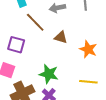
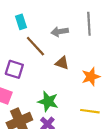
orange star: (88, 49) -> (91, 77), turned 30

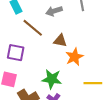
orange star: (91, 77) -> (74, 57), moved

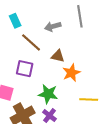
purple square: (16, 53) -> (25, 69), moved

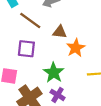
green star: (48, 94) -> (54, 73), turned 30

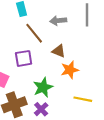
purple square: (26, 49) -> (24, 58), turned -30

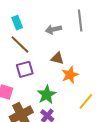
brown line: (34, 33) -> (20, 45), moved
yellow line: (83, 99) -> (86, 101), turned -54

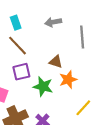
gray line: (80, 21) -> (82, 37), moved
gray arrow: (53, 29) -> (53, 22), moved
green star: (47, 95) -> (43, 87), moved, turned -30

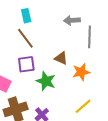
gray arrow: (53, 22) -> (72, 20), moved
orange star: (68, 80) -> (81, 72), moved

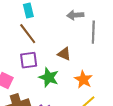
orange star: (81, 72) -> (83, 79), moved, turned -30

